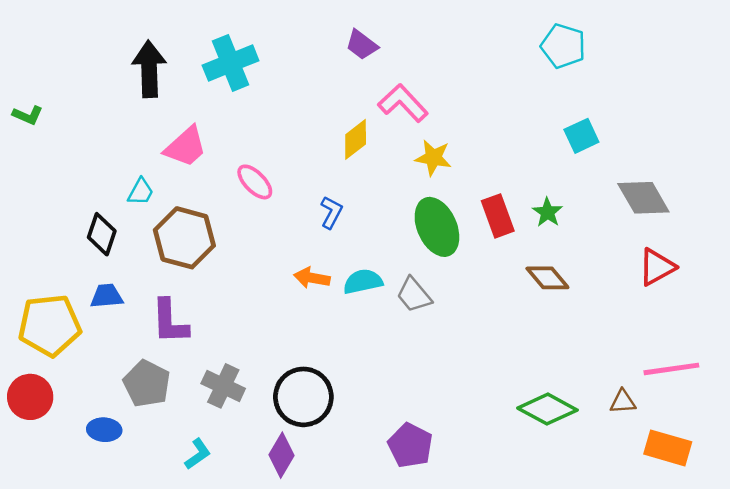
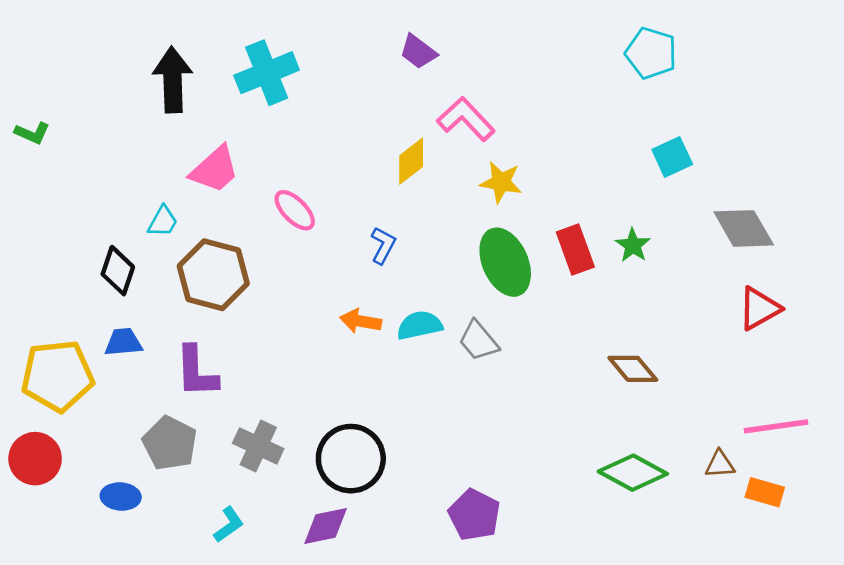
brown diamond: (547, 278) -> (633, 369), moved
orange rectangle: (668, 448) -> (765, 492), moved, size x0.7
purple diamond: (282, 455) -> (326, 526), turned 48

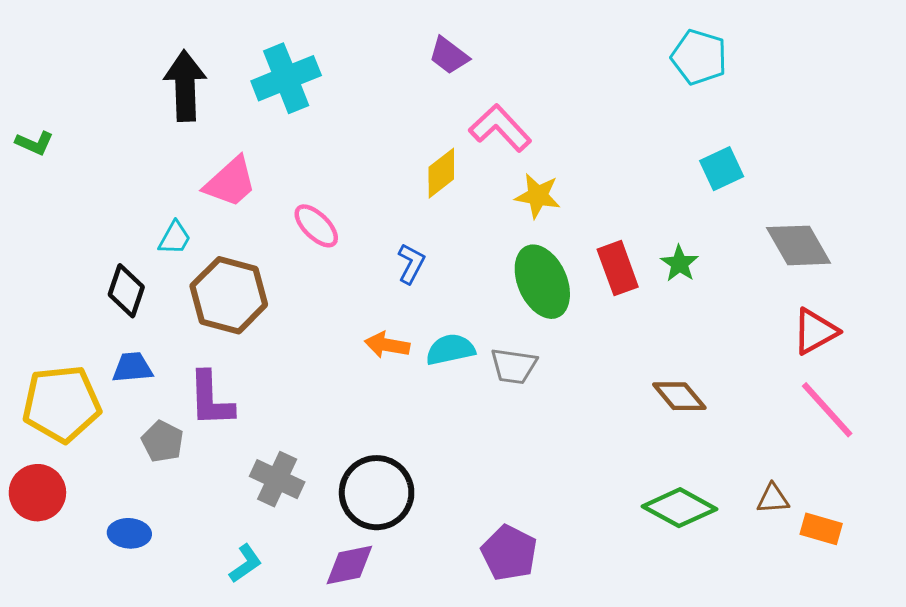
gray trapezoid: (478, 341) -> (514, 366), turned -42
pink line: (776, 426) -> (827, 410), moved, turned 56
gray pentagon: (170, 443) -> (163, 441), moved, size x0.7

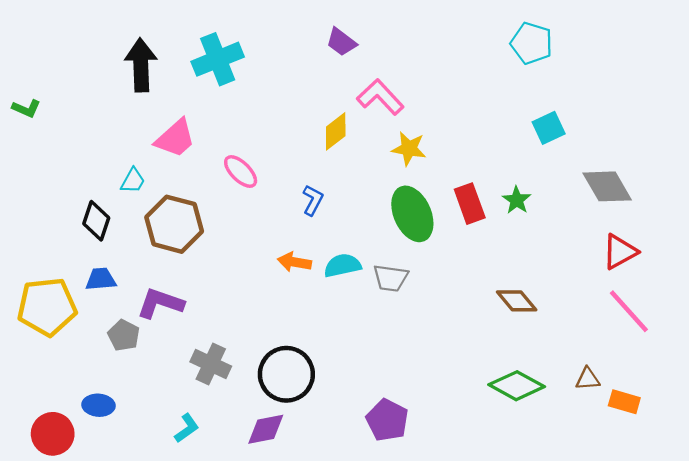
purple L-shape: (211, 399) -> (160, 303), turned 111
red circle: (37, 493) -> (53, 434), moved

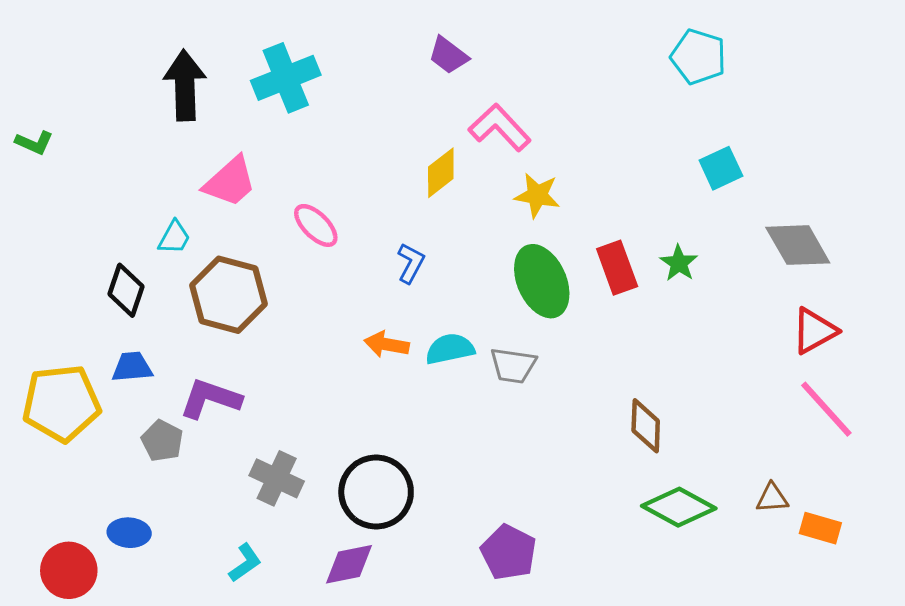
brown diamond: (517, 301) -> (646, 426), moved, turned 42

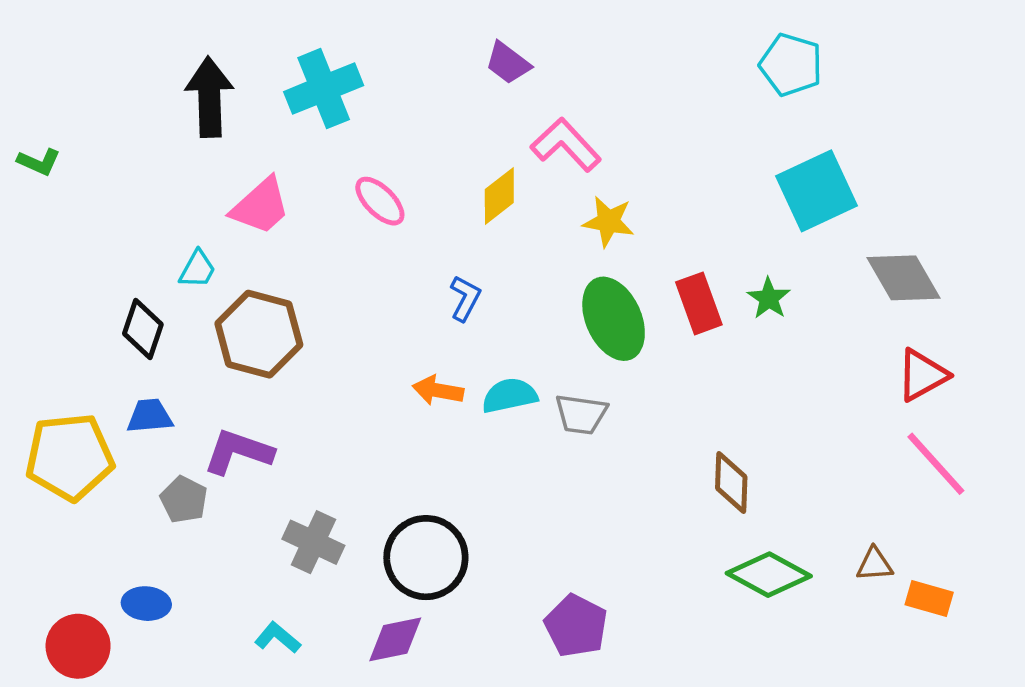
cyan square: (721, 168) -> (817, 191), size x1.6
pink ellipse: (316, 225) -> (380, 201), moved
cyan L-shape: (245, 563) -> (278, 638), turned -105

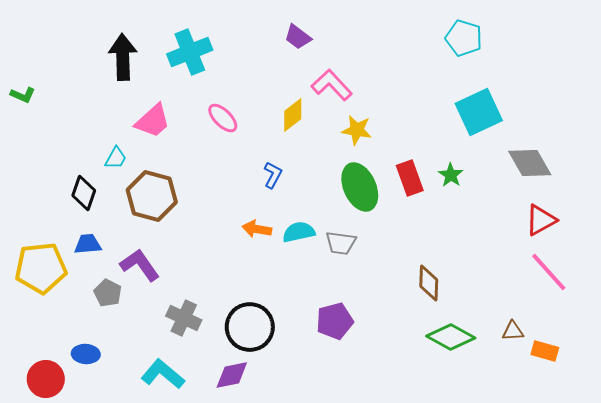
purple L-shape: (238, 452) -> (140, 265), turned 36
purple pentagon: (576, 626) -> (335, 321), moved, turned 30
cyan L-shape: (278, 638) -> (163, 374), size x1.6

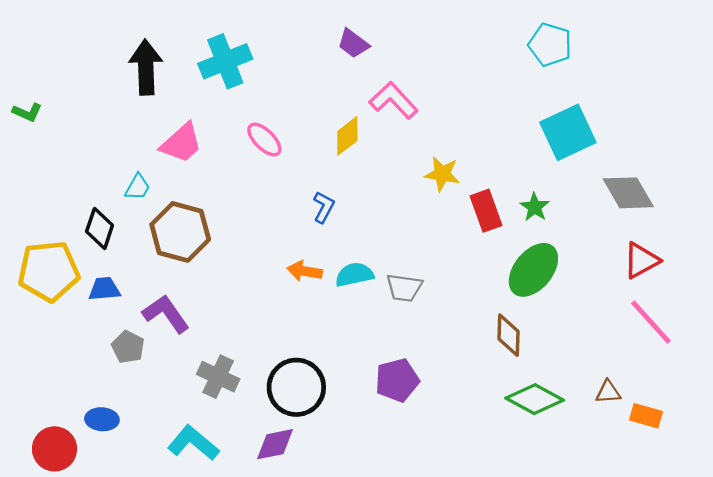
yellow star: (357, 130) -> (442, 174), moved
green ellipse: (360, 187) -> (533, 270), moved, turned 63
yellow pentagon: (41, 268) -> (49, 271), moved

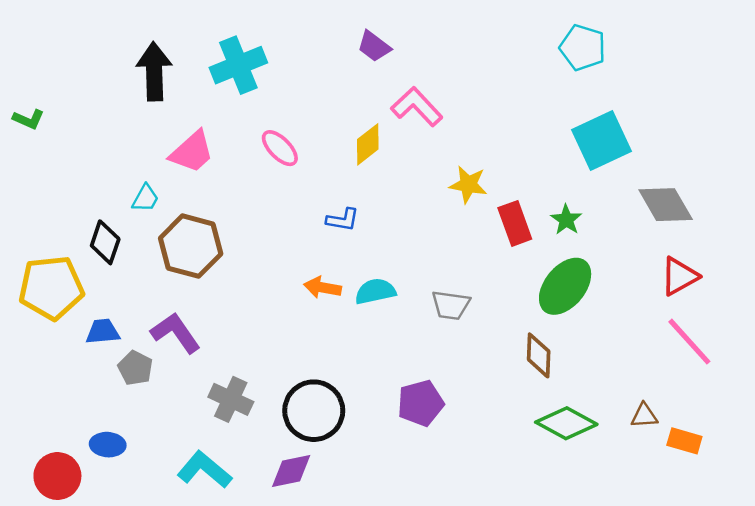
blue L-shape: (324, 207) -> (343, 220), turned 72
gray trapezoid: (404, 288) -> (451, 305), moved
blue trapezoid: (104, 289) -> (103, 332), moved

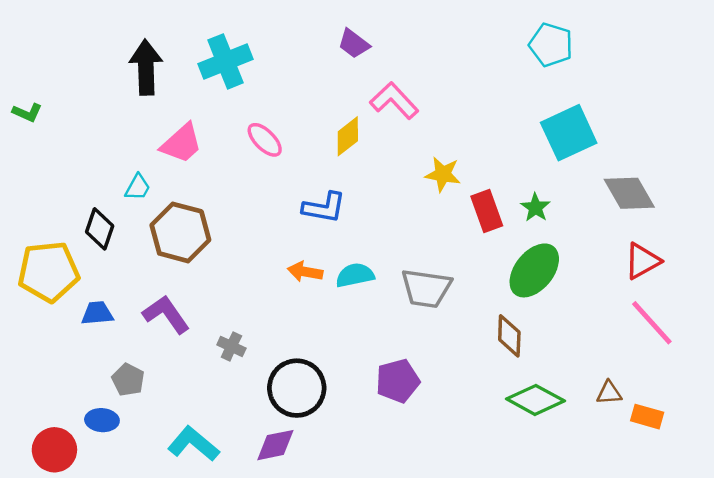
blue L-shape: (343, 220) -> (324, 208), size x1.4
gray trapezoid: (451, 305) -> (426, 288), size x1.4
gray pentagon: (135, 368) -> (128, 380), moved
gray cross: (231, 399) -> (231, 346), moved, size x0.7

